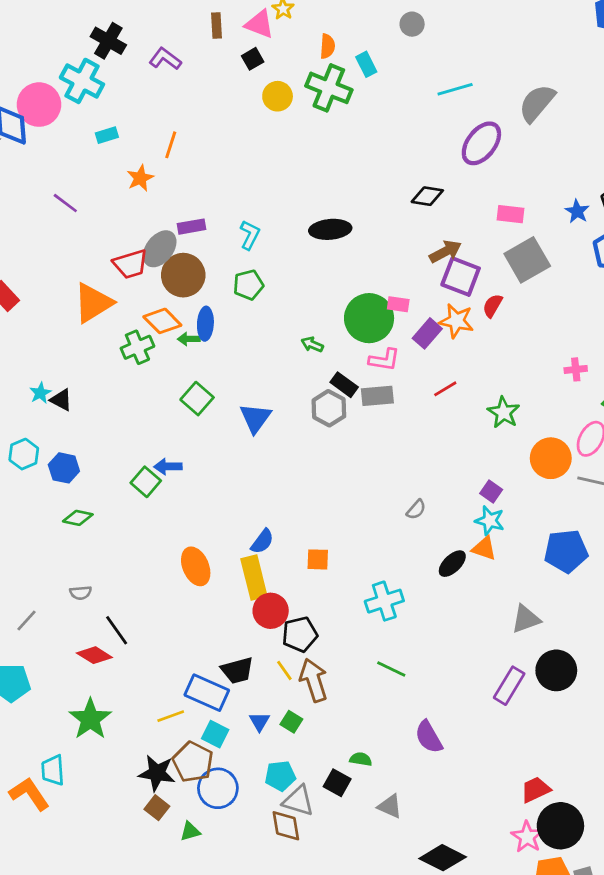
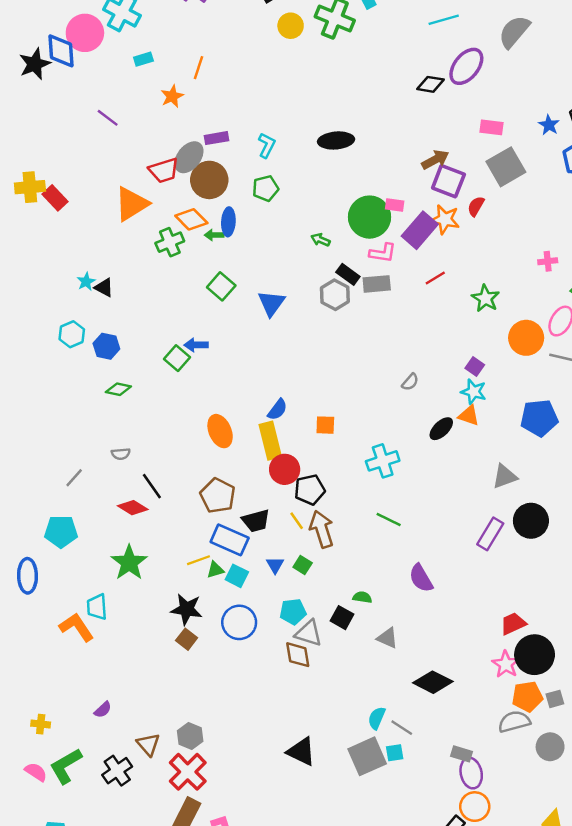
black diamond: (427, 196) -> (430, 84), moved
purple rectangle: (427, 333) -> (420, 230), size x1.4
brown pentagon: (193, 762) -> (218, 496), moved
green triangle: (190, 831) -> (215, 570), moved

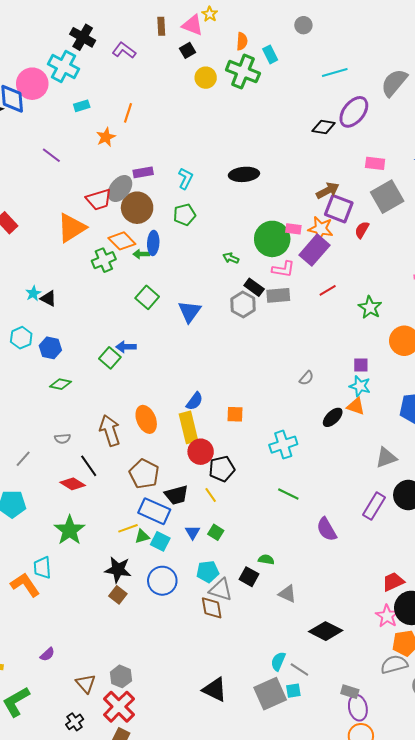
orange star: (445, 219) -> (321, 229), moved
purple square: (475, 366) -> (361, 365), turned -35
brown arrow: (322, 529) -> (110, 430), moved
purple semicircle: (421, 578) -> (327, 529), moved
black cross: (117, 771) -> (75, 722), moved, size x0.7

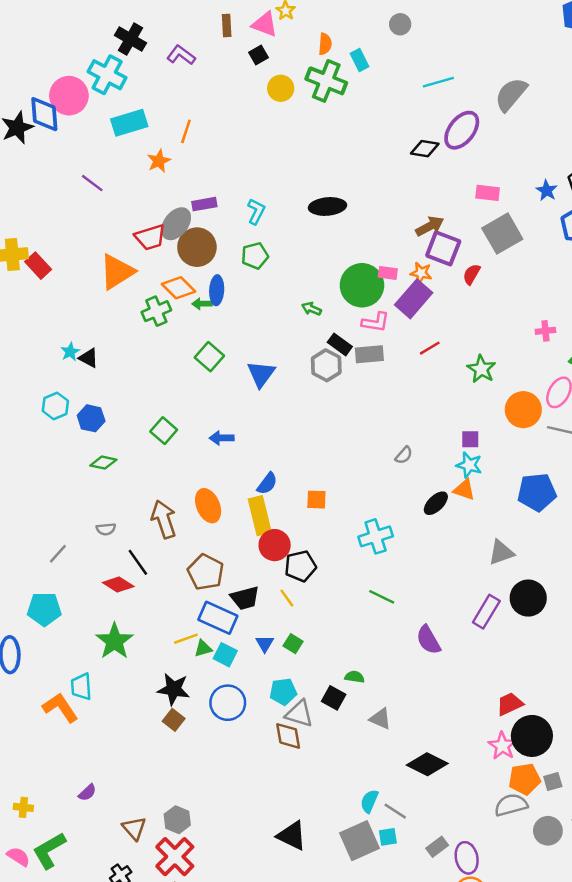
cyan rectangle: (82, 106) -> (129, 123), size x1.8
orange star: (321, 229) -> (421, 273), size x0.7
blue arrow: (126, 347) -> (222, 438), moved
gray rectangle: (350, 692) -> (437, 847), moved, turned -54

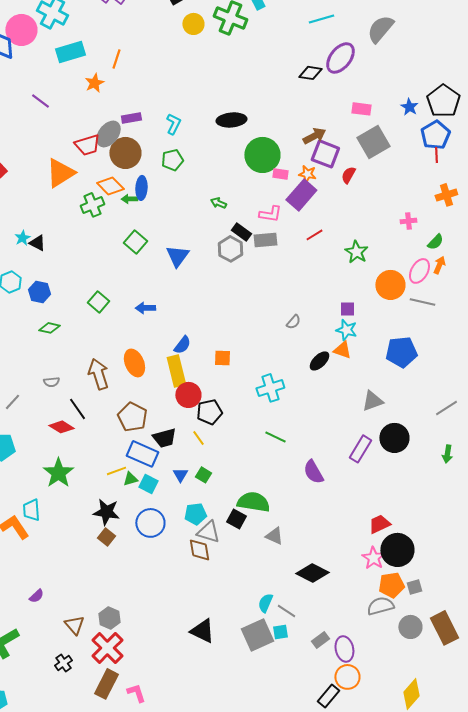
green circle: (362, 285) -> (262, 155), moved
green semicircle: (355, 677) -> (253, 502), size x2.0

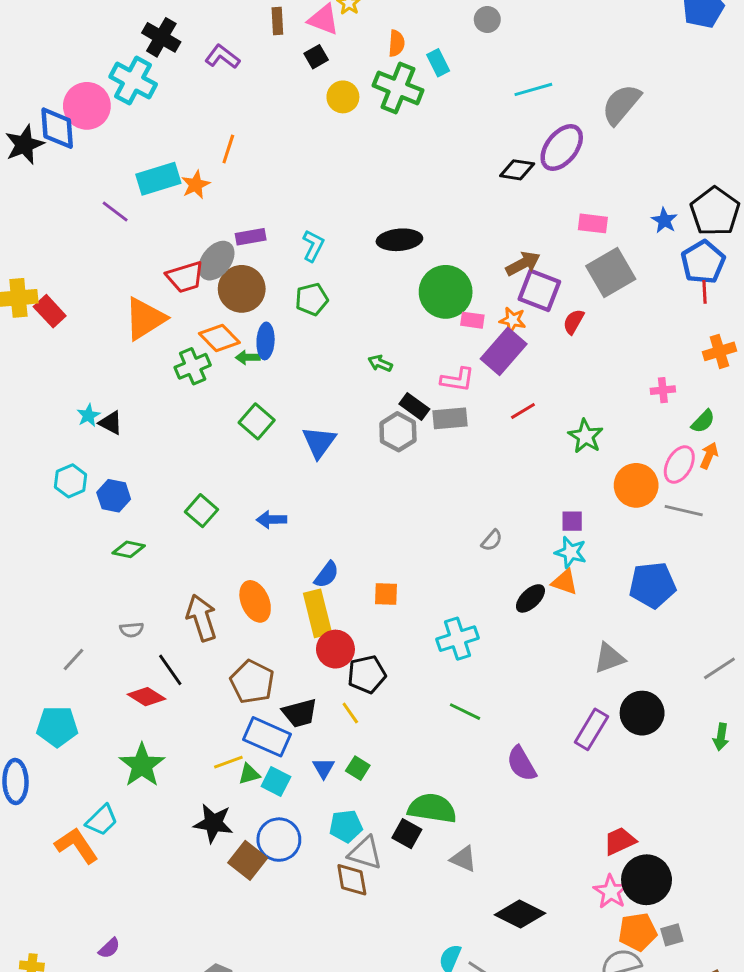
cyan rectangle: (70, 52) -> (158, 179), moved
cyan trapezoid: (31, 510) -> (102, 820), turned -130
brown square: (106, 537) -> (248, 860), moved, size x1.4

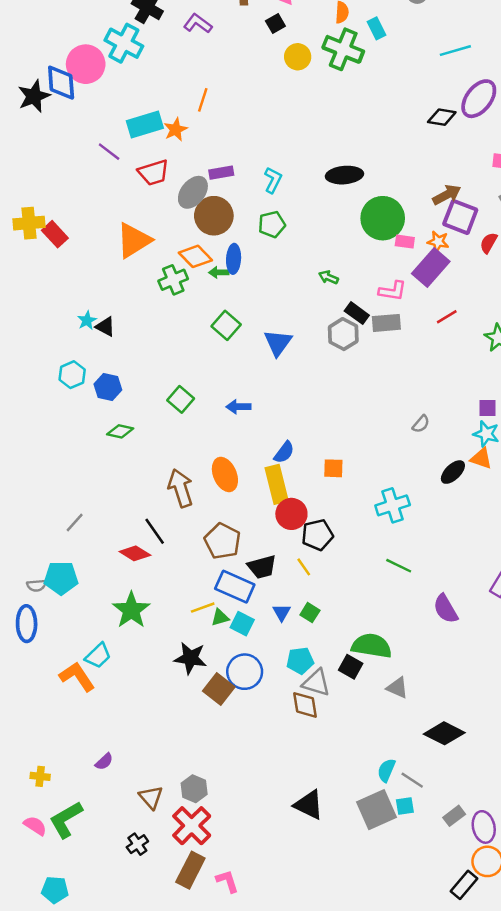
red trapezoid: (185, 277) -> (153, 173), moved
gray semicircle: (132, 630) -> (36, 585), moved

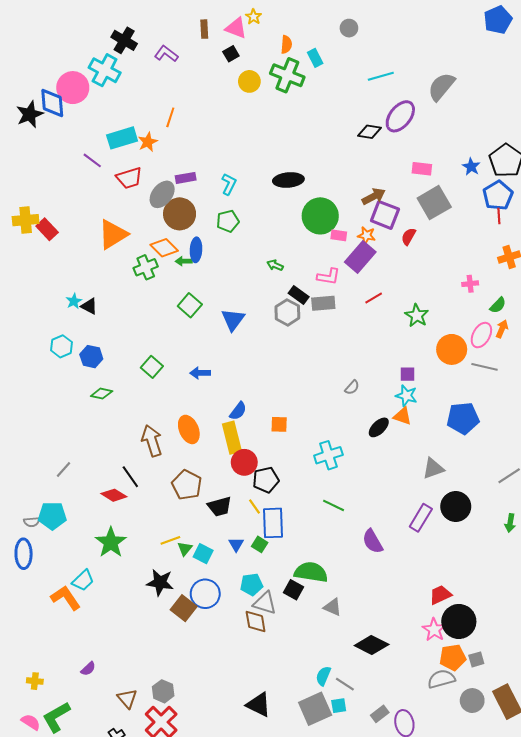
blue rectangle: (235, 587) -> (273, 523), moved, turned 64
green triangle: (220, 617) -> (185, 549), turned -35

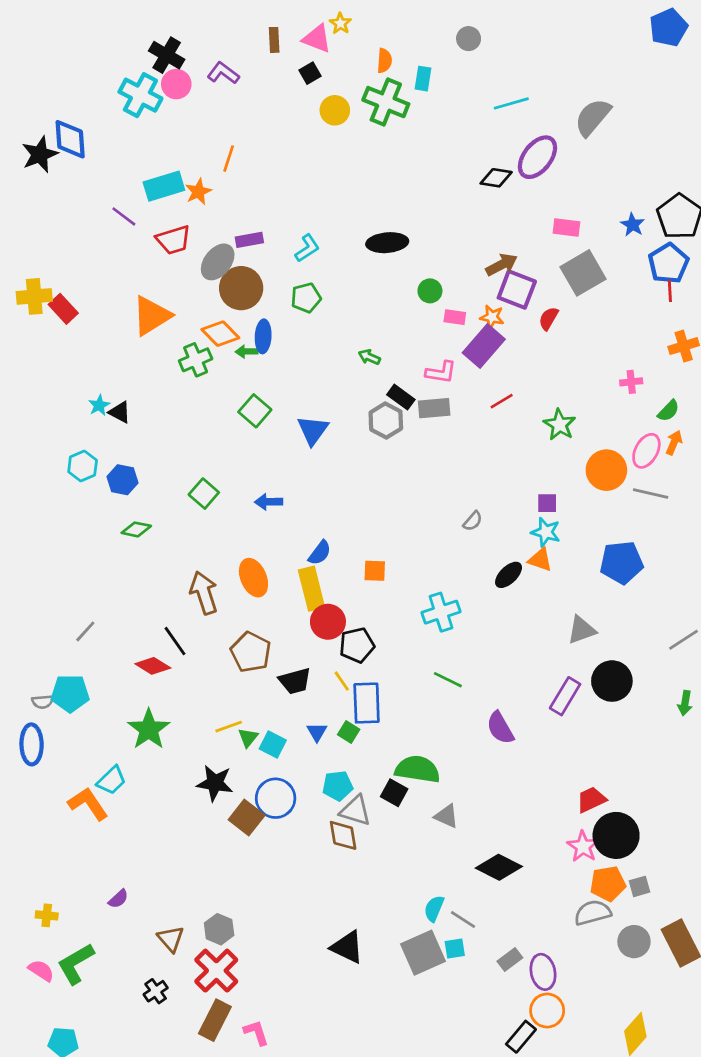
cyan rectangle: (315, 58) -> (423, 79), turned 36
pink circle: (73, 88) -> (176, 84), moved, size x0.7
cyan L-shape: (229, 184) -> (307, 248), turned 30
green circle: (320, 216) -> (430, 291), size x0.5

